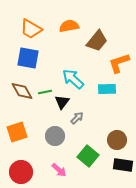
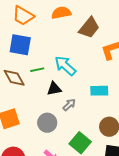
cyan rectangle: (107, 89) -> (99, 91), moved
green line: (45, 92) -> (37, 70), moved
black triangle: (62, 102) -> (54, 89), turned 42

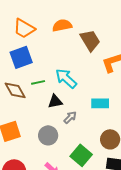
brown trapezoid: (89, 28) -> (90, 40), turned -70
blue square: (20, 45) -> (21, 57), turned -30

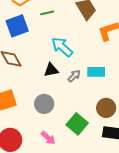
green line: (38, 82) -> (47, 13), moved
gray arrow: (70, 117) -> (74, 76), moved

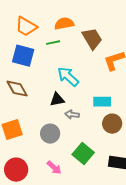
blue square: (17, 26) -> (23, 56), turned 35
gray arrow: (74, 76) -> (72, 115), moved, turned -128
brown circle: (106, 108) -> (112, 124), moved

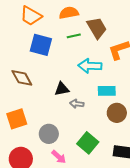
green line: (53, 43) -> (74, 36), moved
blue square: (23, 56) -> (41, 45), moved
cyan arrow: (68, 77) -> (90, 66), moved, turned -40
gray circle: (50, 134) -> (49, 134), moved

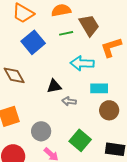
blue square: (41, 45) -> (33, 42), turned 35

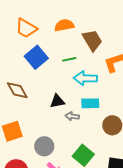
green line: (66, 33) -> (69, 59), moved
cyan rectangle: (99, 88) -> (90, 103), moved

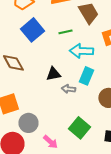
cyan rectangle: (90, 103) -> (86, 76), turned -66
gray circle: (44, 146) -> (28, 123), moved

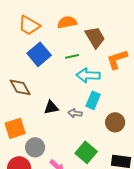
black triangle: (53, 74) -> (51, 107), moved

